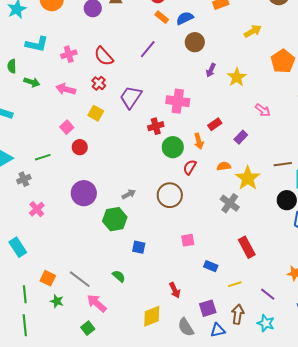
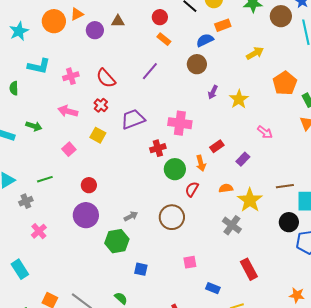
blue semicircle: (185, 18) -> (205, 40), moved
green arrow: (32, 82) -> (34, 126), moved
purple trapezoid: (131, 97) -> (133, 119), turned 35
red circle: (80, 147) -> (89, 185), moved

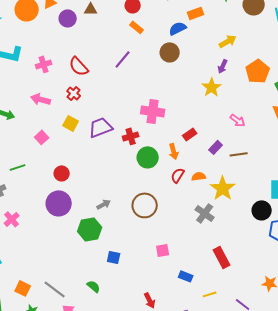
purple arrow: (213, 92) -> (223, 66), moved
purple trapezoid: (133, 119) -> (101, 127), moved
brown line: (285, 186) -> (239, 154), moved
red semicircle: (192, 189) -> (178, 175), moved

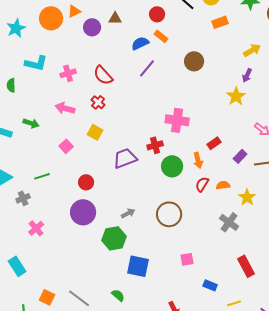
blue semicircle: (178, 28) -> (140, 43), moved
purple trapezoid: (101, 127) -> (125, 158), moved
yellow star: (223, 188) -> (247, 197), size x0.7
blue square: (114, 257) -> (138, 266), size x1.6

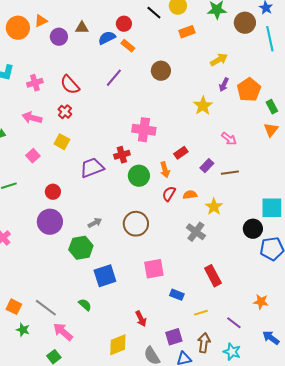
blue semicircle: (140, 43) -> (107, 38), moved
purple arrow: (247, 75) -> (224, 85), moved
pink square: (187, 259) -> (154, 269), size x1.5
blue square: (138, 266) -> (105, 276), turned -30

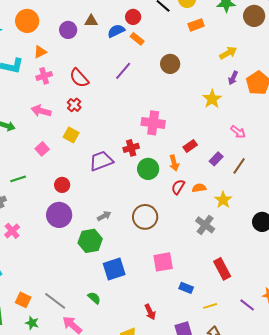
orange triangle: (41, 21) -> (40, 52), moved
brown line: (230, 173) -> (239, 166), turned -48
purple line: (234, 323) -> (247, 305), moved

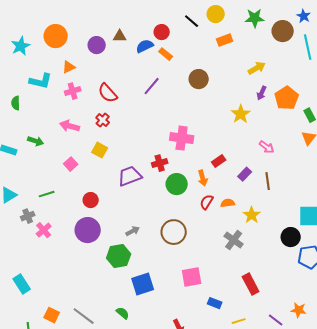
brown line: (239, 166) -> (268, 181), turned -42
pink cross: (12, 231) -> (44, 230), moved

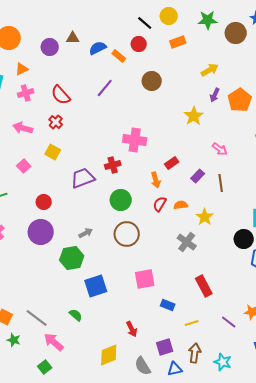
red circle: (162, 32) -> (139, 44), moved
green circle: (177, 184) -> (121, 200), moved

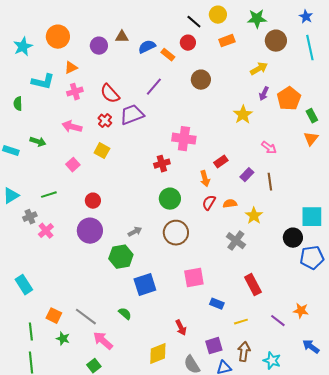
brown circle: (236, 33) -> (276, 41), moved
purple trapezoid: (83, 178) -> (132, 115), moved

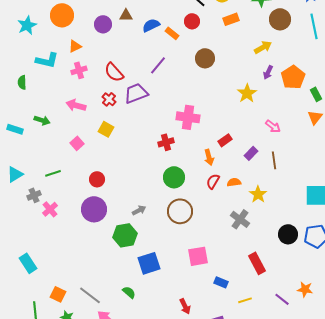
black circle: (293, 238) -> (288, 234), moved

